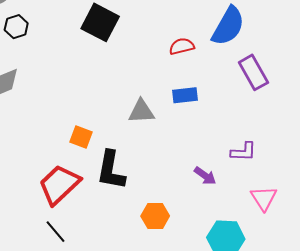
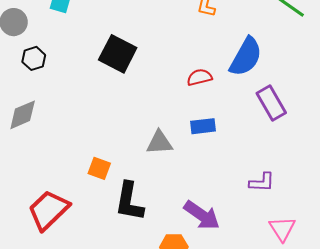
purple arrow: (205, 176) -> (202, 215), moved, size x1.6
red trapezoid: (59, 185) -> (49, 210), moved

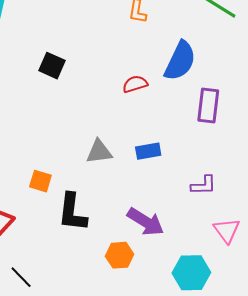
black square: (118, 54) -> (52, 66), size x0.7
purple rectangle: (271, 103) -> (208, 106), turned 40
blue rectangle: (203, 126) -> (148, 151), moved

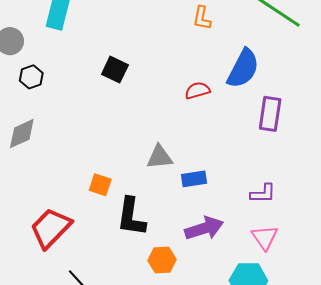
blue rectangle: (148, 151) -> (194, 179), moved
purple arrow: (146, 222) -> (204, 228), turned -51
pink triangle: (227, 230) -> (265, 238), moved
orange hexagon: (119, 255) -> (162, 260), moved

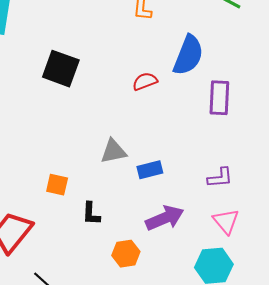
black square: (115, 70) -> (61, 69), size x1.4
black L-shape: (131, 217) -> (91, 214), size x0.6

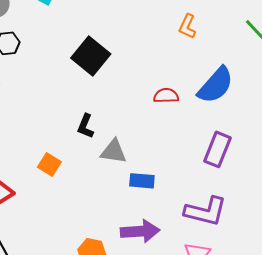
purple rectangle: (219, 98) -> (218, 149), moved
purple L-shape: (220, 178) -> (206, 211), size x1.6
black L-shape: (91, 214) -> (86, 126), moved

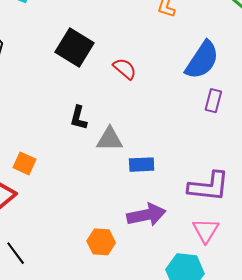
red semicircle: (166, 96) -> (125, 69), moved, turned 50
purple rectangle: (218, 149) -> (213, 101), moved, size x0.7
orange square: (49, 164) -> (24, 163), moved

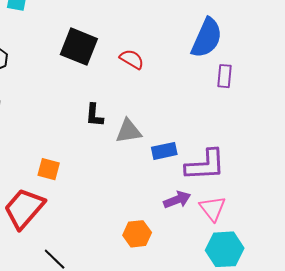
purple L-shape: (209, 186) -> (205, 165), moved
purple arrow: (146, 215) -> (177, 200), size x0.7
pink triangle: (206, 230) -> (213, 208), moved

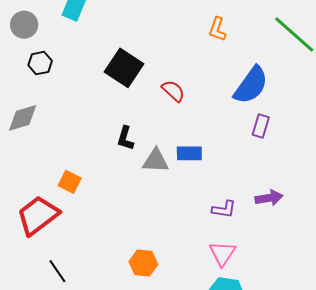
blue rectangle: (164, 151) -> (189, 153), moved
purple L-shape: (205, 165) -> (224, 209), size x0.6
purple arrow: (177, 200) -> (269, 198), moved

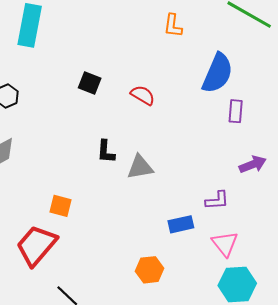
black square: (124, 68) -> (90, 83), size x0.6
blue rectangle: (189, 153) -> (181, 224), moved
purple arrow: (269, 198) -> (253, 164), moved

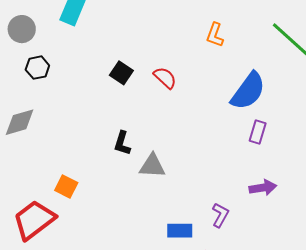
red semicircle: (143, 95) -> (165, 78), moved
purple L-shape: (217, 200) -> (220, 215), turned -70

